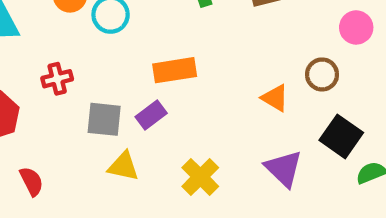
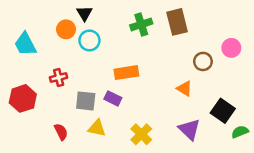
brown circle: (322, 74) -> (203, 61), moved
purple rectangle: (151, 115) -> (113, 98), turned 63
red semicircle: (32, 181) -> (61, 132), moved

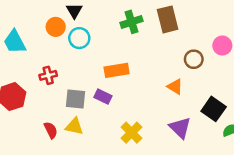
yellow triangle: (97, 128) -> (74, 126), moved

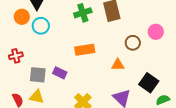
orange rectangle: (117, 70) -> (85, 50), moved
orange triangle: (175, 87) -> (118, 65), turned -32

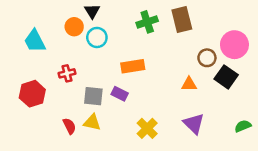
pink circle: (156, 32) -> (234, 45), size x1.5
orange rectangle: (85, 50) -> (133, 66), moved
black square: (149, 83) -> (226, 77), moved

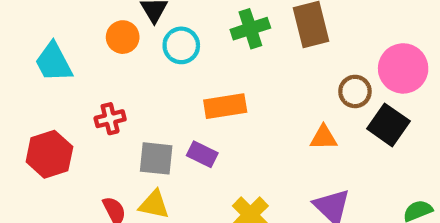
cyan circle: (97, 37) -> (181, 45), moved

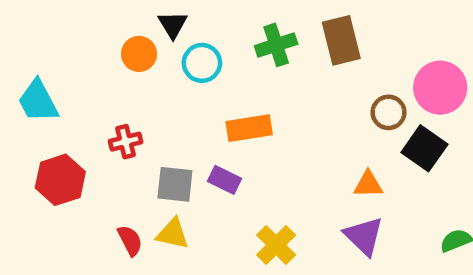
cyan trapezoid: (54, 62) -> (38, 101), moved
orange triangle: (324, 138) -> (368, 184), moved

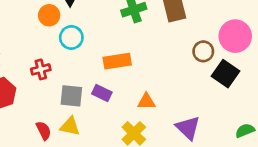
cyan circle: (202, 63) -> (71, 37), moved
orange triangle: (368, 184) -> (146, 101), moved

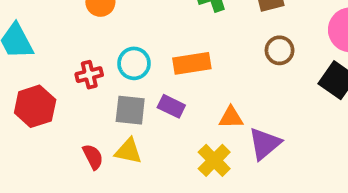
cyan circle: (71, 37) -> (134, 63), moved
brown circle: (203, 51) -> (280, 50), moved
purple triangle: (188, 128) -> (265, 144), moved, turned 36

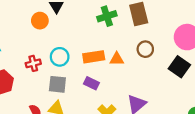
purple rectangle: (171, 106) -> (91, 83), moved
orange triangle: (231, 118) -> (117, 59), moved

